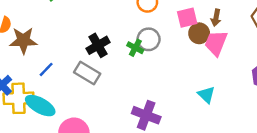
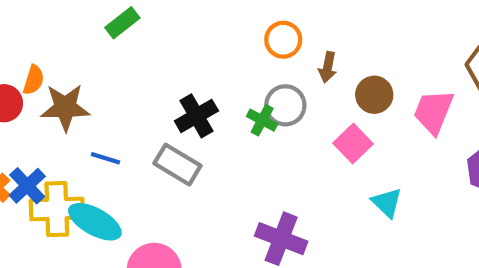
pink square: (187, 18) -> (353, 143), moved, turned -30
brown arrow: (216, 18) -> (328, 67), moved
pink trapezoid: (216, 43) -> (434, 112), moved
blue line: (46, 69) -> (105, 158), turned 63

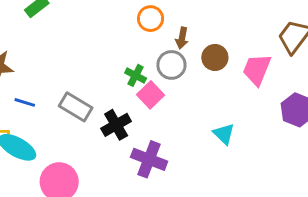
gray circle: (285, 105) -> (171, 65), moved
black cross: (196, 116) -> (116, 125), moved
pink square: (353, 143) -> (151, 95), moved

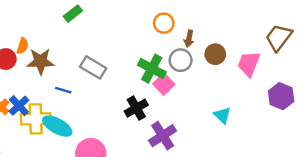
green cross: (136, 75) -> (152, 69), size x1.6
gray rectangle: (76, 107) -> (93, 67), moved
purple cross: (149, 159) -> (163, 136), turned 36

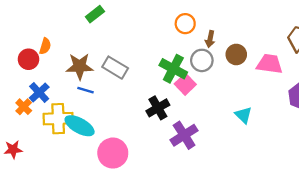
brown star: (40, 61) -> (80, 66), moved
pink trapezoid: (249, 64) -> (270, 64), turned 76
blue cross: (19, 106) -> (39, 92), moved

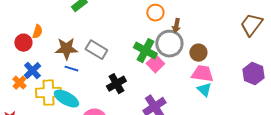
brown circle: (236, 54) -> (198, 53), moved
gray circle: (202, 60) -> (169, 44), size x1.4
pink trapezoid: (270, 64) -> (202, 74), moved
black cross: (158, 108) -> (116, 84), moved

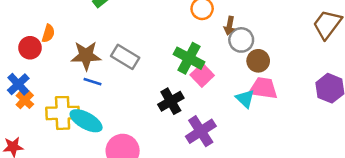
gray circle: (169, 44) -> (241, 40), moved, size x0.7
blue cross: (32, 71) -> (18, 84), moved
black cross: (116, 84) -> (171, 101), moved
cyan triangle: (204, 90) -> (245, 99), moved

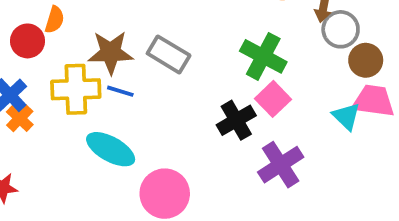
pink square: (202, 75) -> (273, 99), moved
yellow cross: (63, 113) -> (76, 89), moved

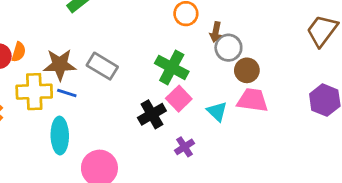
orange semicircle: (55, 20) -> (19, 52), moved
cyan triangle: (346, 116) -> (217, 111), moved
cyan ellipse: (111, 149) -> (60, 136), turned 60
purple cross: (281, 165) -> (184, 147), size x0.6

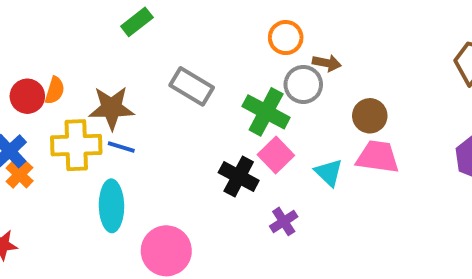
brown arrow: (216, 32) -> (327, 63), turned -90
gray circle: (228, 48) -> (303, 84), moved
gray rectangle: (102, 66) -> (192, 86), moved
black cross: (152, 114) -> (239, 176), turned -32

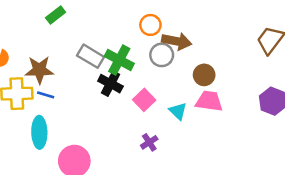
brown arrow: (327, 63) -> (177, 41), size x1.6
green cross: (266, 112) -> (119, 60), moved
black cross: (239, 176) -> (110, 84), moved

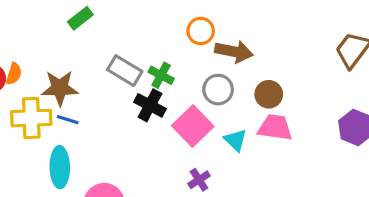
gray circle: (162, 55) -> (218, 90), moved
green cross: (119, 60) -> (161, 75), size x0.7
pink square: (144, 100) -> (193, 126), size x1.4

